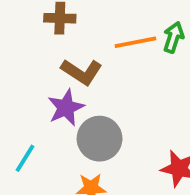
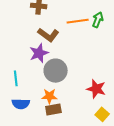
cyan line: (25, 158) -> (16, 78), turned -42

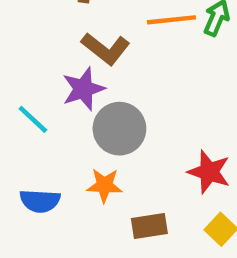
cyan line: (16, 78) -> (33, 119), moved, turned -42
brown rectangle: (53, 109) -> (149, 226), moved

